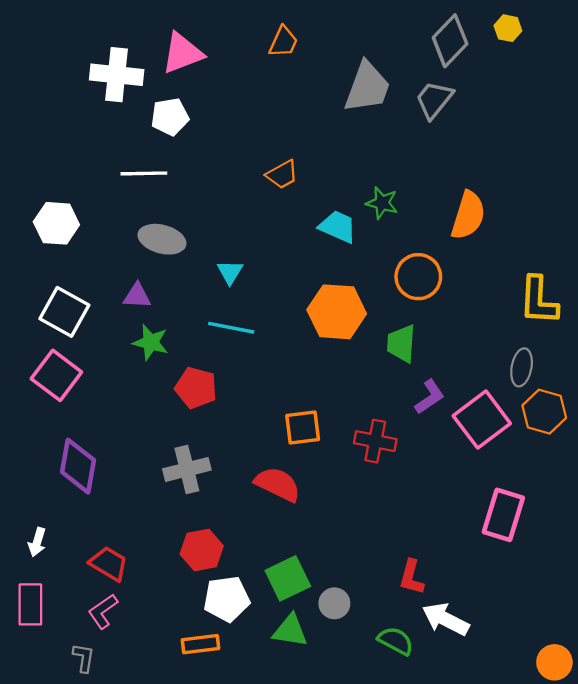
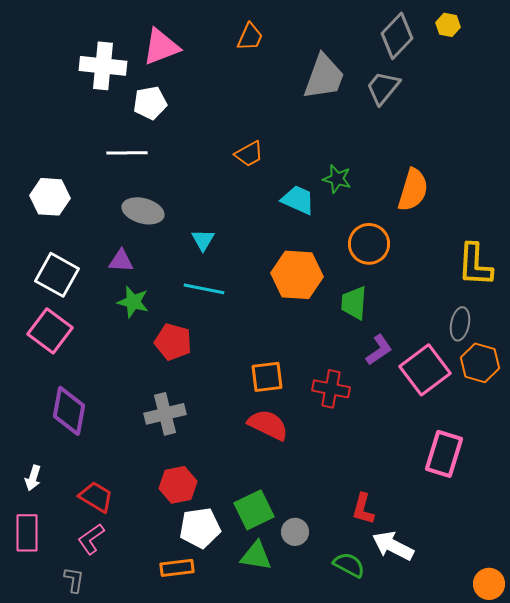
red semicircle: (278, 484) -> (268, 425), moved

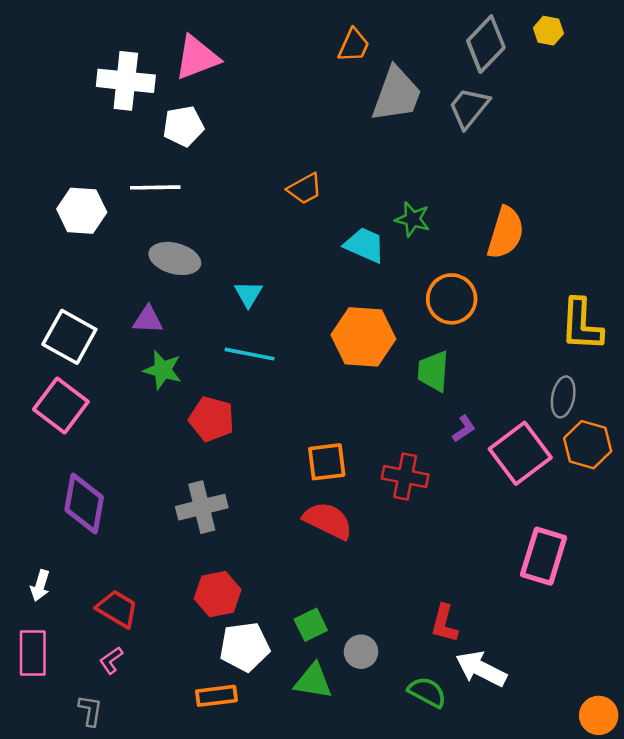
orange trapezoid: (250, 37) -> (354, 45), moved
white hexagon: (50, 197) -> (82, 211), moved
purple L-shape: (379, 350) -> (464, 429), size x0.7
green square: (254, 510) -> (311, 625), size x0.7
pink L-shape: (91, 539) -> (111, 660), size x0.7

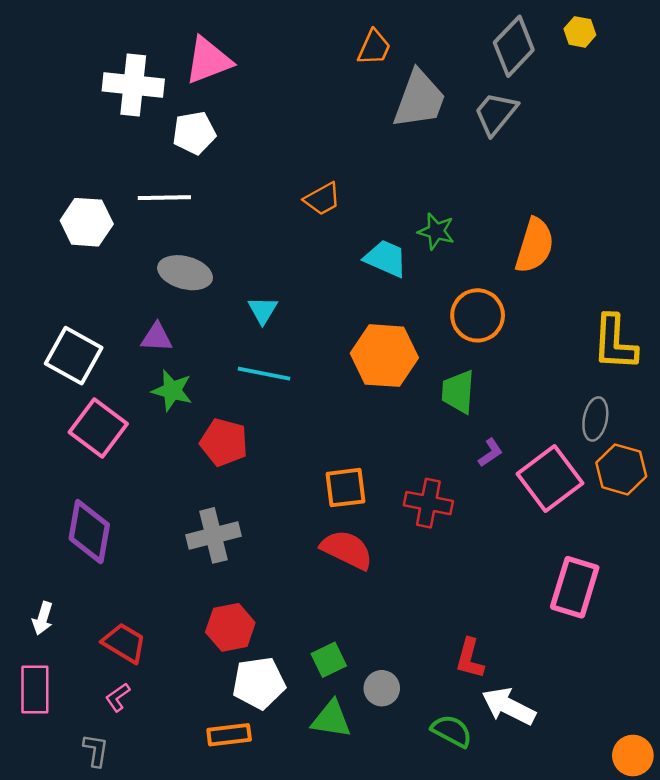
pink square: (61, 405) -> (98, 428), moved

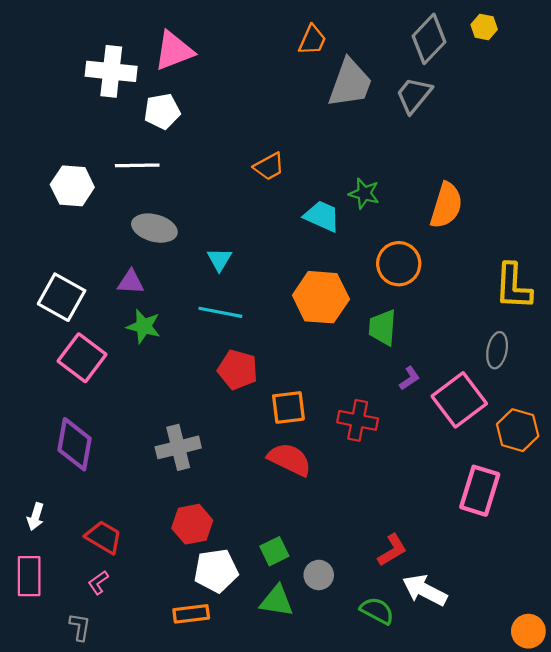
red pentagon: (224, 442) -> (238, 370), moved
orange hexagon: (621, 469) -> (518, 430), moved
red L-shape: (470, 658) -> (392, 550), turned -136

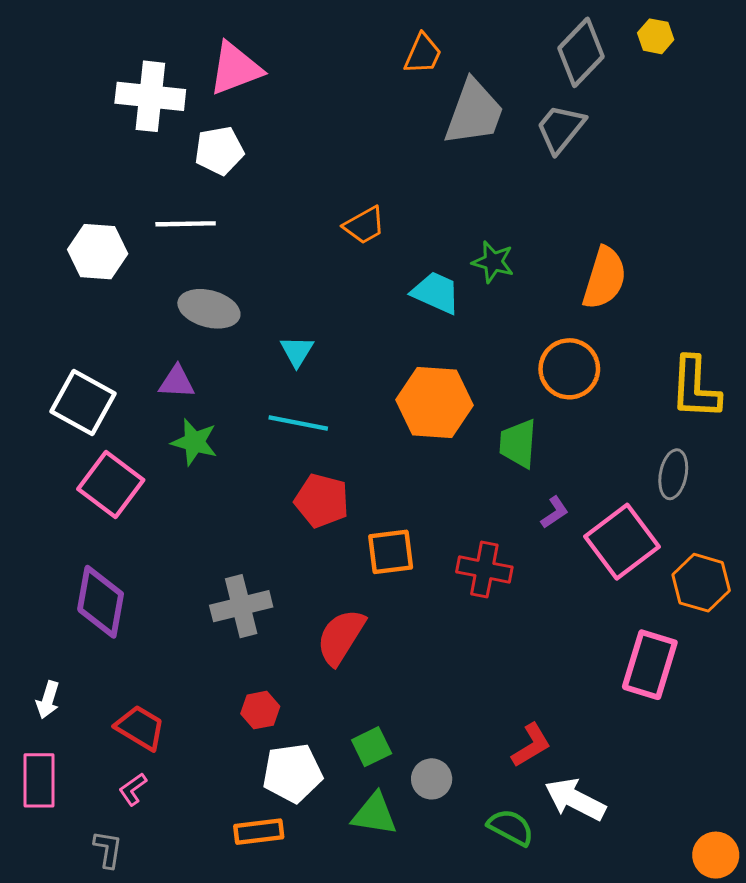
orange circle: (399, 264) -> (569, 369), moved
red semicircle: (290, 459) -> (341, 637), moved, turned -84
red hexagon: (192, 524) -> (260, 710), size x0.7

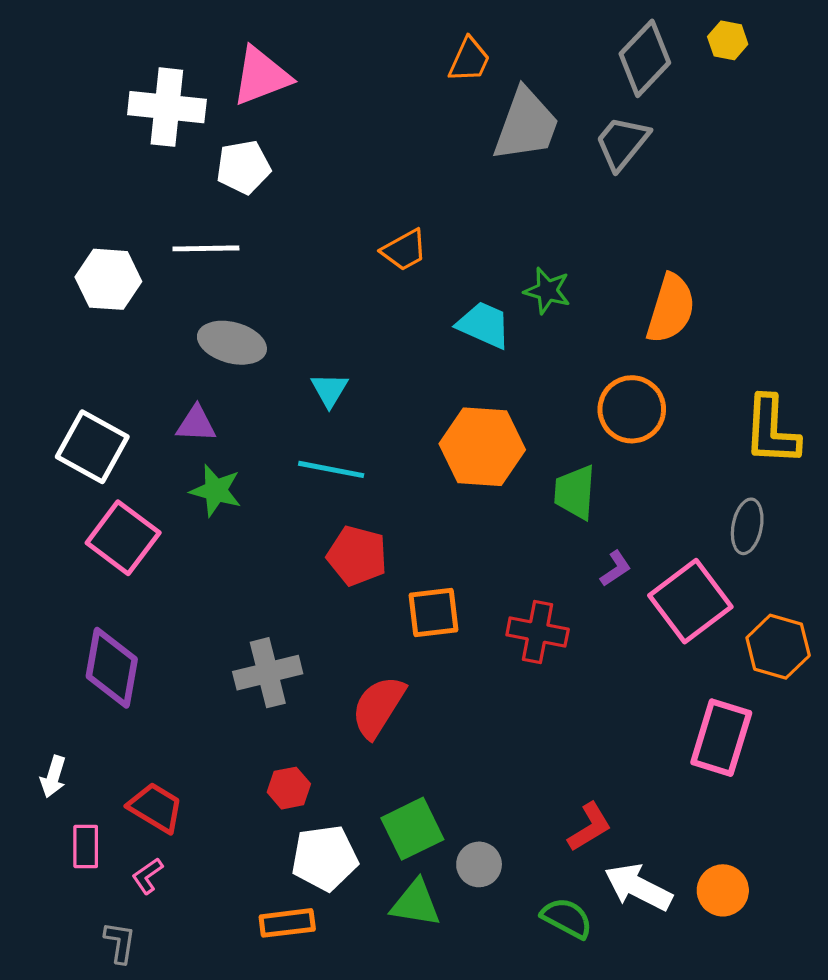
green square: (372, 747) -> (412, 829), size x1.4
pink rectangle: (39, 780) -> (86, 847), moved, size x0.7
orange circle: (716, 855) -> (723, 890), moved

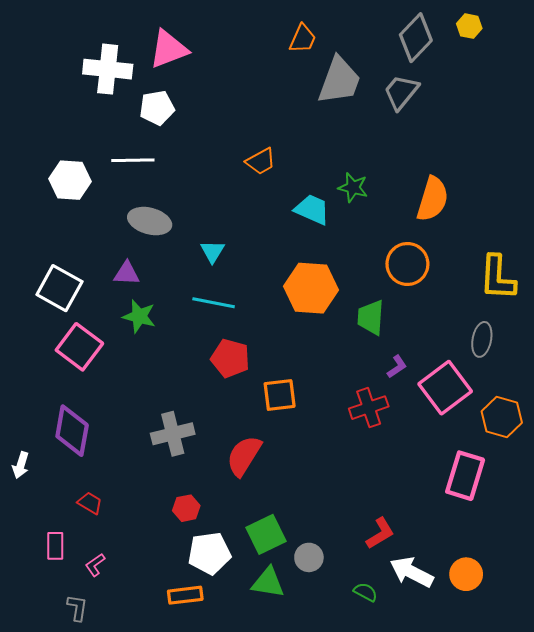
red cross: (538, 632) -> (369, 408), moved, turned -30
white arrow: (53, 777) -> (21, 465), moved
red trapezoid: (156, 808) -> (90, 503), moved, size x0.7
green semicircle: (567, 918) -> (366, 592), size x0.7

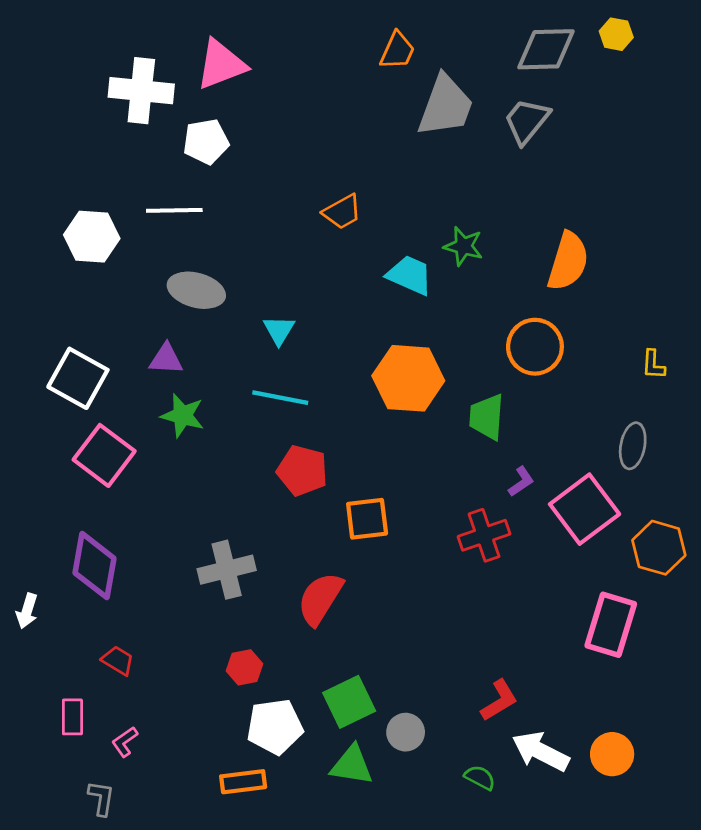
gray diamond: (416, 38) -> (546, 49), turned 45
yellow L-shape: (498, 278) -> (653, 365), size x0.5

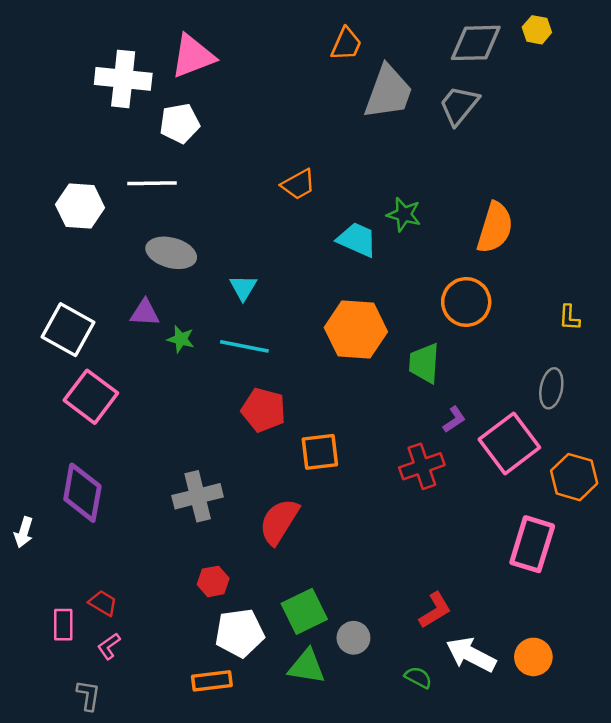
green star: (183, 416) -> (181, 339), moved, size x0.7
red trapezoid: (118, 661) -> (103, 603), moved

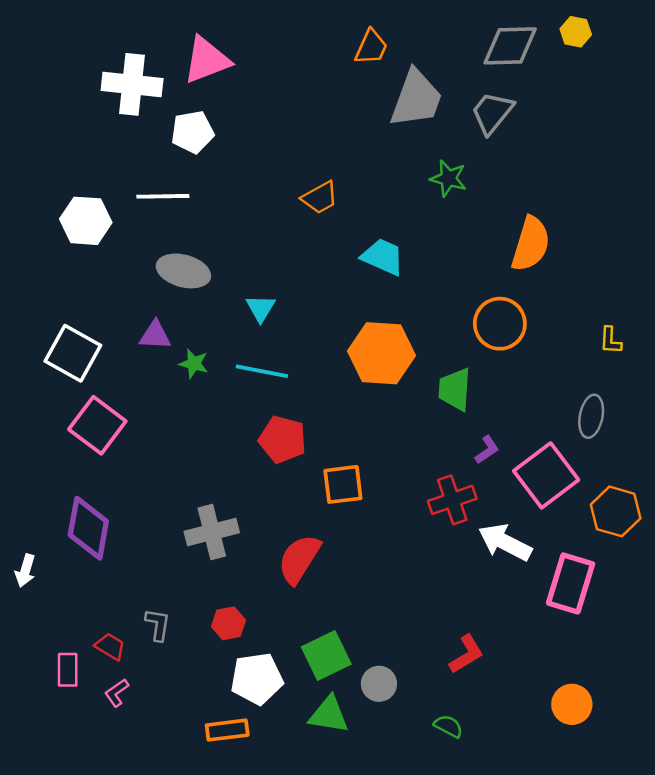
green star: (404, 214) -> (448, 178), moved
white arrow: (471, 655) -> (505, 542), moved
gray L-shape: (88, 695) -> (158, 625), moved

